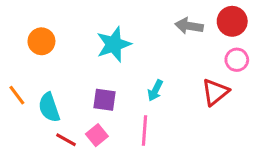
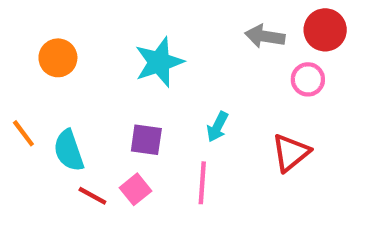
pink circle: (237, 60) -> (308, 79), moved
red triangle: (215, 92) -> (291, 153), moved

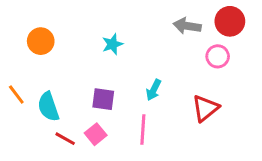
cyan star: (159, 62) -> (112, 44), size x0.6

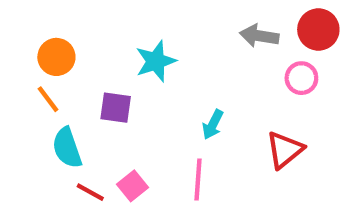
cyan star: (112, 44) -> (156, 61), size x1.4
orange line: (16, 95) -> (48, 99), moved
purple square: (103, 99) -> (116, 108), moved

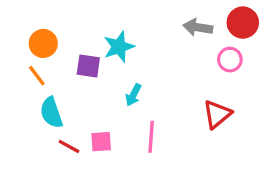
purple square: (116, 108) -> (88, 66), moved
cyan arrow: (213, 125) -> (133, 95), moved
pink square: (132, 186) -> (101, 142), turned 35

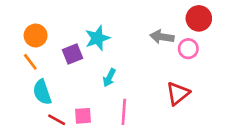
gray arrow: (198, 27) -> (162, 37), moved
purple square: (88, 66) -> (72, 54), turned -30

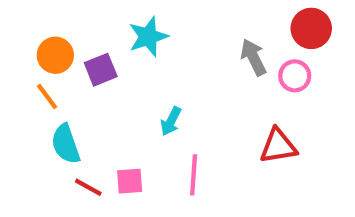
gray arrow: (162, 37) -> (253, 57), turned 55
cyan star: (97, 38) -> (148, 37), moved
purple square: (72, 54) -> (101, 70), moved
red triangle: (178, 93) -> (278, 146), turned 30

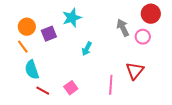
cyan arrow: (171, 121) -> (87, 49), moved
red triangle: (278, 146) -> (135, 71), turned -42
pink line: (194, 175) -> (111, 85), moved
pink square: (130, 181) -> (71, 88), moved, turned -32

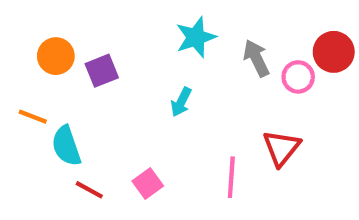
red circle: (151, 14) -> (334, 52), moved
cyan star: (72, 18) -> (196, 37), moved
orange line: (23, 47) -> (33, 117), moved, turned -32

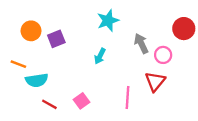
gray arrow: (256, 58) -> (141, 43), moved
pink circle: (298, 77) -> (163, 55), moved
cyan semicircle: (66, 146) -> (37, 80), turned -80

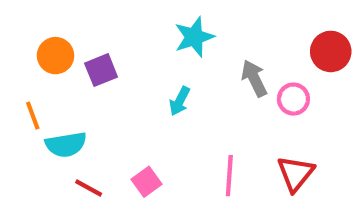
orange line: (18, 64) -> (33, 116), turned 49
red triangle: (155, 81) -> (296, 174), moved

